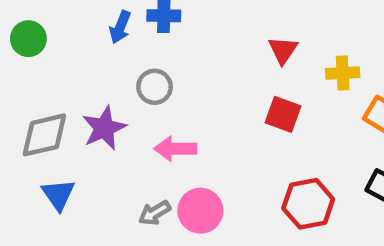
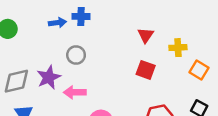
blue arrow: (120, 27) -> (57, 23), turned -119
pink arrow: (175, 149) -> (75, 92), moved

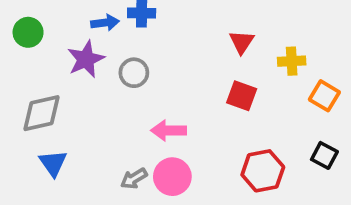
purple star: (49, 77) -> (86, 59), moved
pink arrow: (75, 92) -> (169, 130), moved

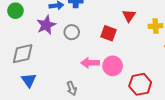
red square: (242, 96) -> (108, 33), moved
pink circle: (172, 177) -> (113, 66), moved
gray arrow: (134, 179) -> (72, 88), turned -80

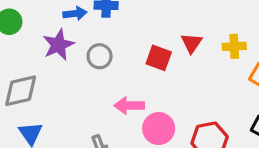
red triangle: (129, 16) -> (192, 43), moved
pink circle: (113, 66) -> (159, 129), moved

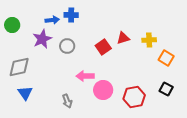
red triangle: (192, 43) -> (123, 38), turned 40
red square: (159, 58) -> (103, 47), turned 35

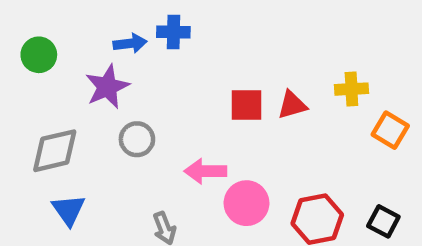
red triangle: (123, 38) -> (292, 105), moved
gray circle: (67, 46) -> (137, 139), moved
red square: (103, 47) -> (246, 105), turned 35
black square: (166, 89) -> (383, 221), moved

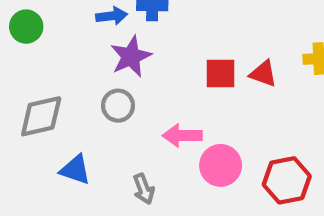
purple star: (107, 87) -> (131, 56), moved
red triangle: (292, 105) -> (263, 74), turned 36
blue triangle: (68, 210) -> (75, 170), moved, turned -36

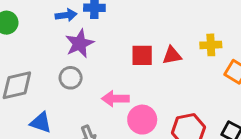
red triangle: (263, 74) -> (172, 55), turned -30

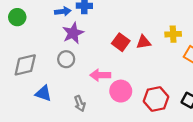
red square: (142, 55) -> (121, 42), turned 36

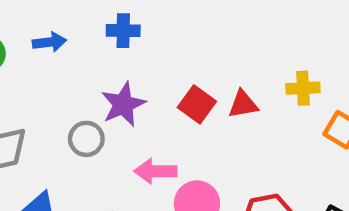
blue arrow: (63, 11) -> (49, 42), moved
purple star: (73, 33) -> (123, 104), moved

